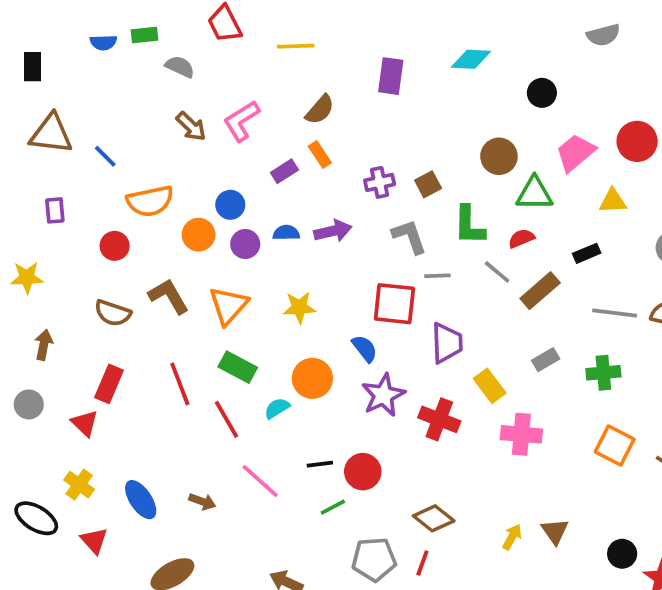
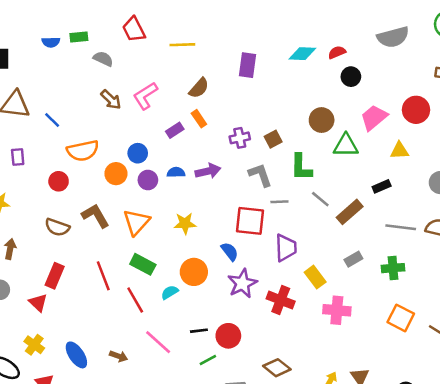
gray semicircle: (603, 35) -> (393, 37), size x1.4
red semicircle: (521, 238) -> (337, 52), moved

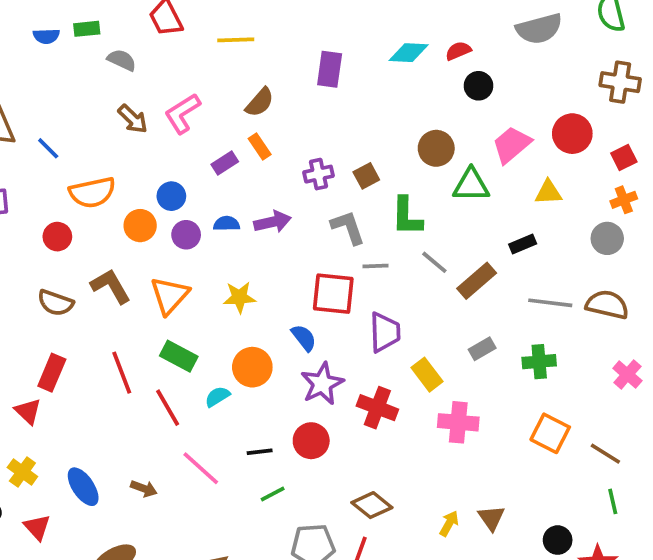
red circle: (228, 336) -> (311, 441), moved

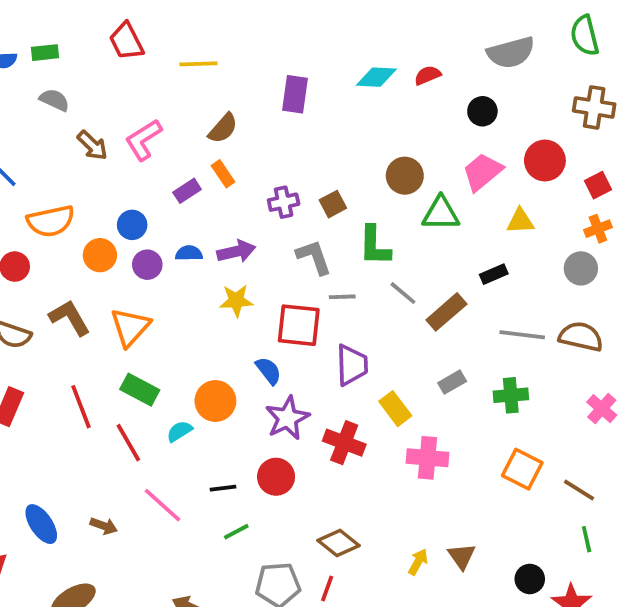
gray semicircle: (122, 60) -> (54, 100), moved
black circle: (478, 86) -> (482, 111), moved
yellow star: (239, 297) -> (236, 301), moved

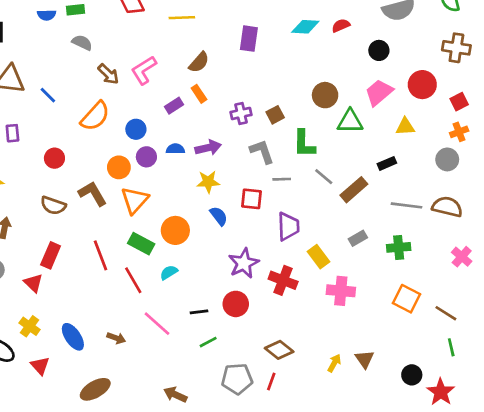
orange semicircle: (51, 221) -> (95, 116), moved, turned -36
orange circle: (100, 255) -> (119, 167), moved
red square: (299, 325) -> (252, 199), size x0.7
blue semicircle: (268, 371) -> (219, 216), moved
orange circle: (215, 401) -> (175, 230), moved

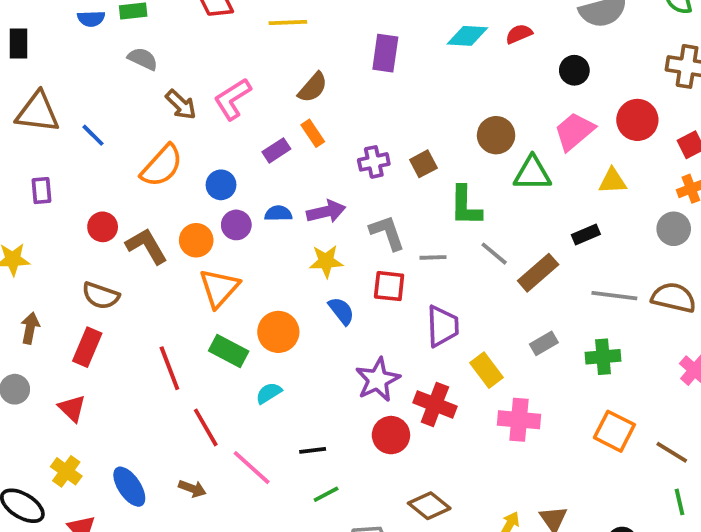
gray L-shape: (262, 152) -> (387, 233), moved
brown L-shape: (93, 194) -> (147, 246), moved
red rectangle: (51, 255) -> (87, 347), moved
red line: (133, 280) -> (206, 427), moved
red circle: (236, 304) -> (391, 435), moved

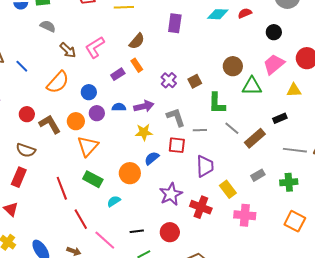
purple cross: (374, 162) -> (169, 80), turned -35
blue semicircle: (341, 311) -> (152, 158), turned -91
orange circle: (278, 332) -> (130, 173), moved
red circle: (391, 435) -> (170, 232), moved

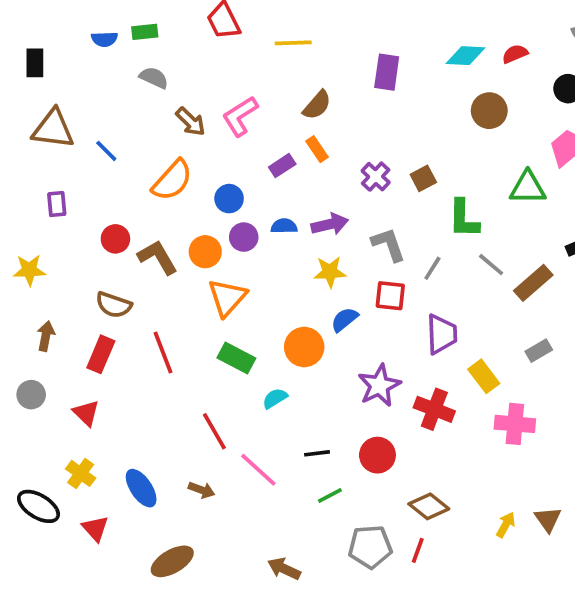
brown circle: (233, 66) -> (489, 111), moved
gray line: (200, 130) -> (432, 268), turned -56
red line: (62, 188) -> (163, 352), moved

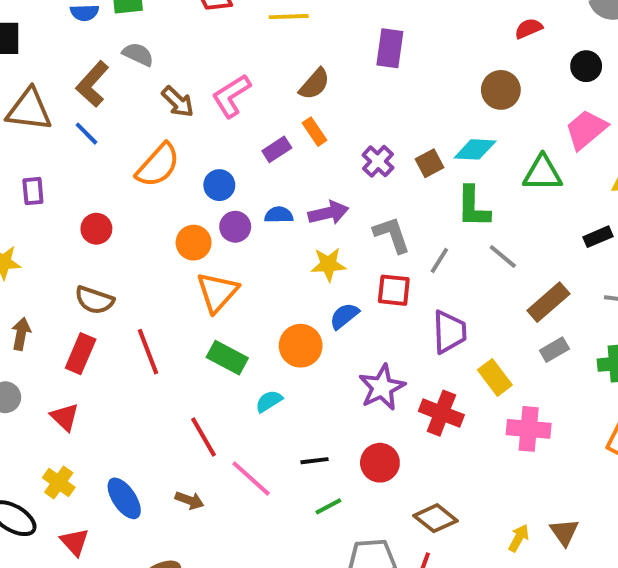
cyan diamond: (465, 56) -> (475, 149), moved
brown L-shape: (158, 257) -> (92, 84), moved, turned -108
brown rectangle: (533, 283) -> (548, 302), moved

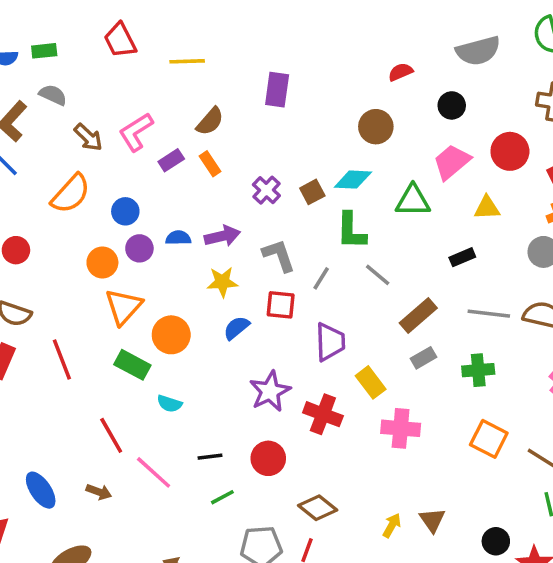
purple rectangle: (277, 149) -> (171, 160), moved
orange circle: (301, 346) -> (171, 335), moved
cyan semicircle: (269, 401) -> (169, 404), turned -130

